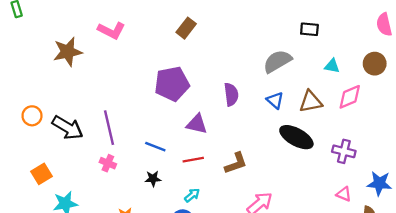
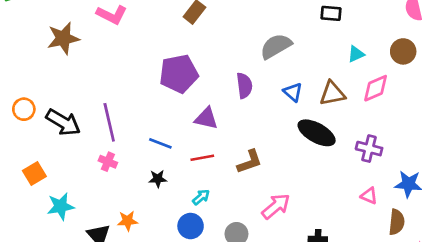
gray semicircle: (277, 61) -> (276, 46), moved
cyan triangle: (332, 66) -> (356, 54), turned -35

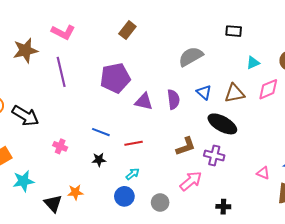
purple semicircle: (244, 86) -> (173, 99), moved
purple triangle: (206, 118) -> (144, 101), moved
purple line: (109, 122) -> (61, 72), moved
purple cross: (369, 149) -> (214, 156), moved
brown L-shape: (250, 162) -> (186, 146), moved

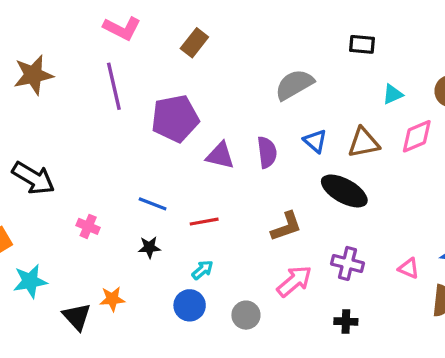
pink L-shape: (63, 32) -> (122, 28), moved
purple line: (61, 72) -> (114, 86), moved
purple cross: (214, 156) -> (347, 263), moved

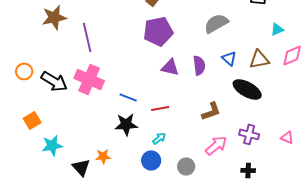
purple line: (114, 86) -> (87, 37), moved
purple pentagon: (175, 118) -> (158, 31), moved
pink cross: (88, 226) -> (89, 79), moved, size x2.0
black star: (149, 247) -> (126, 124), size x1.6

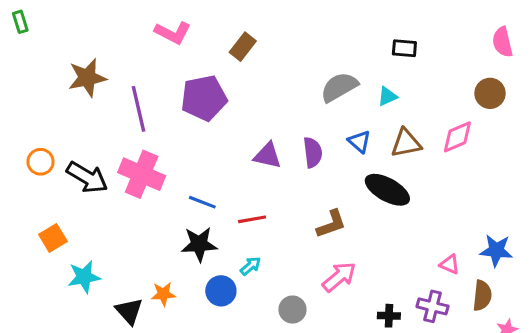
cyan triangle: (277, 29) -> (387, 96), moved
purple pentagon: (158, 31) -> (204, 98), moved
purple cross: (249, 134) -> (432, 306), moved
blue circle: (151, 160) -> (221, 291), moved

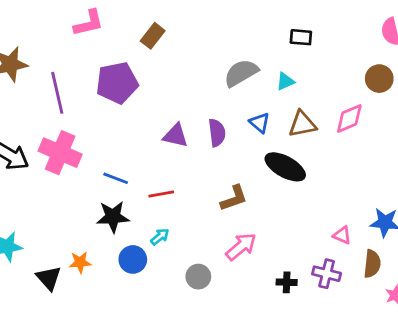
pink L-shape: (173, 33) -> (89, 23), turned -40

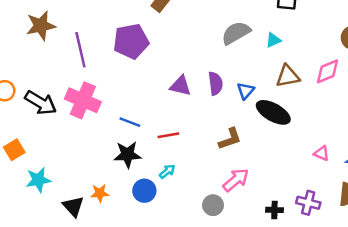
blue triangle: (260, 123) -> (246, 91), moved, turned 30
pink triangle: (342, 235) -> (321, 153), moved
gray circle: (198, 277) -> (213, 205), moved

